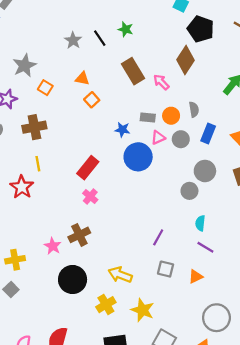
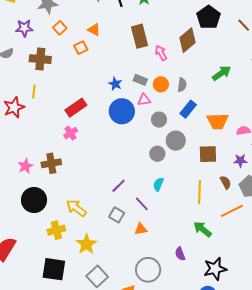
orange square: (92, 100) -> (81, 48), moved
gray circle: (181, 139) -> (159, 120), moved
purple line: (205, 247) -> (142, 204), moved

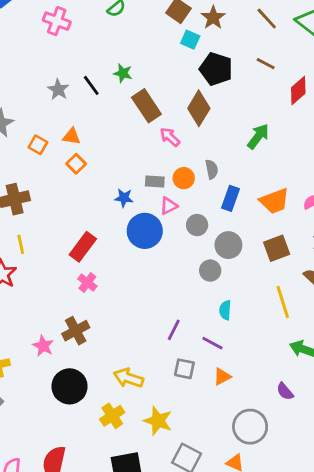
orange square: (60, 28) -> (38, 145), moved
brown rectangle: (139, 36) -> (146, 106), moved
orange square: (81, 48) -> (76, 164), moved

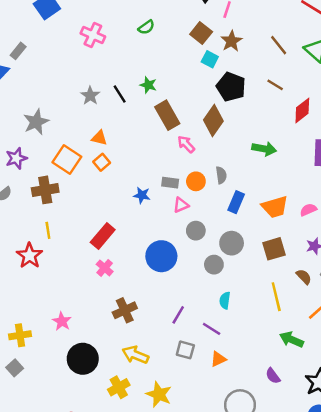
green arrow: (258, 136) -> (264, 149), turned 60
orange square: (38, 145) -> (67, 160), moved, size x1.6
gray circle: (197, 225) -> (196, 231), moved
blue circle: (145, 231) -> (161, 256), moved
brown cross: (76, 331) -> (125, 310), moved

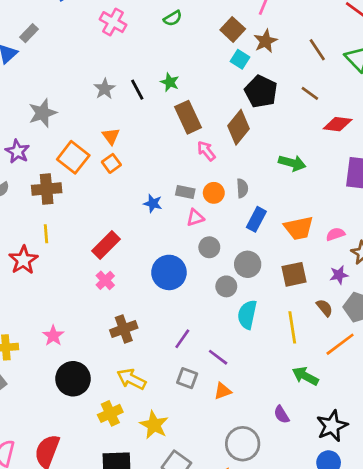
red diamond: (302, 111) -> (338, 124), turned 40
orange triangle: (99, 138) -> (111, 136), turned 35
purple star: (16, 158) -> (17, 151), turned -30
cyan semicircle: (225, 300) -> (247, 315), moved, size x1.5

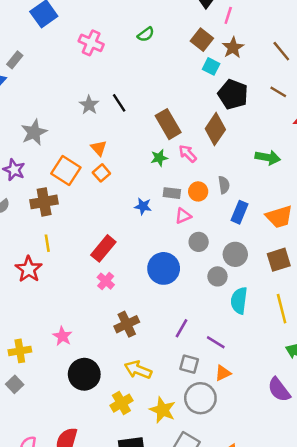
green star: (170, 82) -> (159, 158), moved, turned -30
purple semicircle: (282, 415) -> (279, 390), size x1.5
gray circle: (243, 444) -> (200, 398), moved

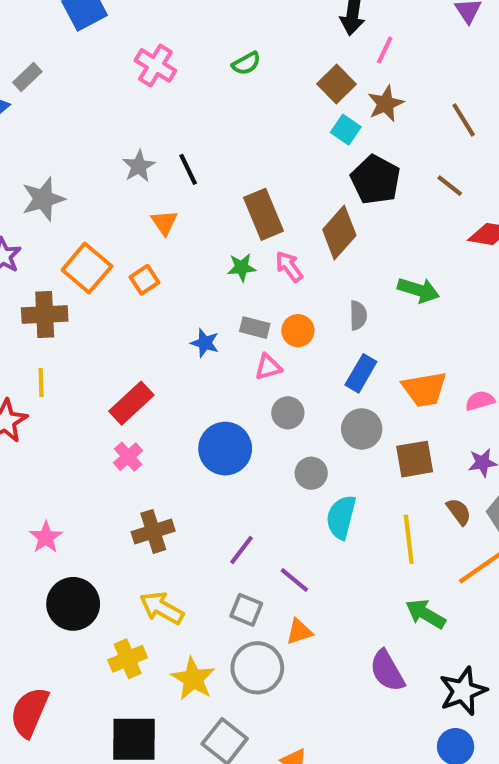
orange triangle: (99, 148) -> (164, 222), moved
gray semicircle: (224, 185) -> (358, 315), moved
gray circle: (235, 254) -> (362, 429), moved

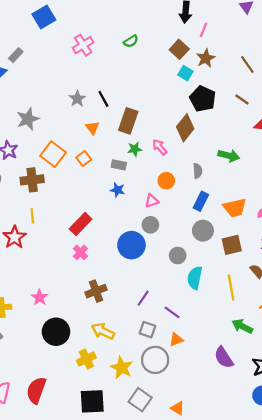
pink cross: (155, 65) -> (83, 45), turned 30
brown rectangle: (263, 214) -> (128, 121), moved, turned 45
gray rectangle: (255, 328) -> (119, 165), moved
gray circle: (288, 413) -> (150, 225), moved

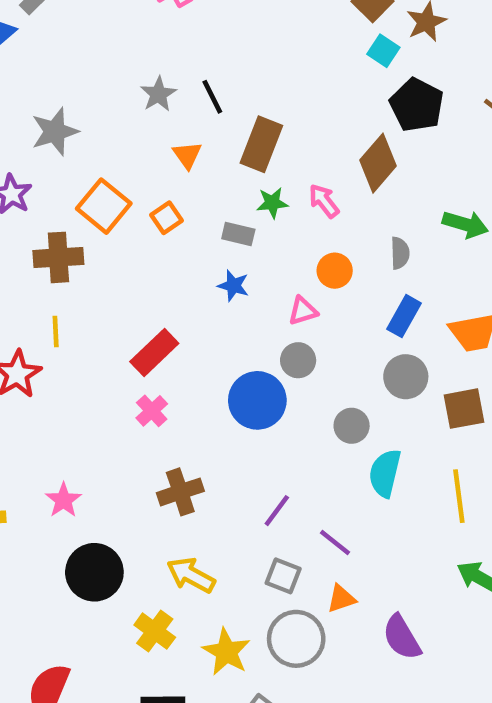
purple semicircle: (224, 357) -> (402, 637), moved
yellow cross: (86, 359) -> (155, 631), turned -30

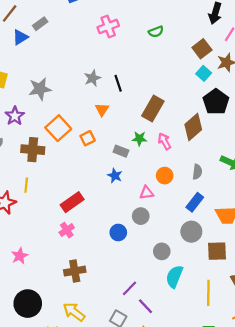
brown rectangle: (261, 144) -> (153, 109), moved
blue circle: (257, 400) -> (118, 232), size x0.6
pink star: (63, 500) -> (20, 256), moved
purple line: (277, 511) -> (130, 288), moved

